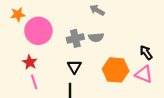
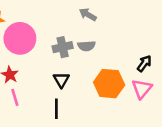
black arrow: (146, 53) -> (144, 64), turned 72
pink triangle: (144, 74) -> (142, 89), turned 48

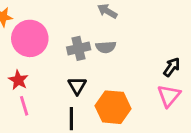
orange hexagon: (109, 84) -> (113, 107), moved

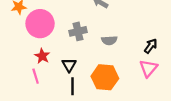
gray semicircle: (106, 47) -> (109, 40), moved
red star: (18, 80) -> (42, 56), moved
black triangle: (77, 86) -> (69, 65), moved

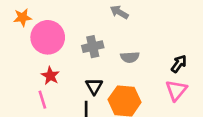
black triangle: (69, 65) -> (94, 86), moved

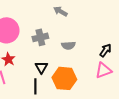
pink triangle: (176, 90) -> (103, 70), turned 30

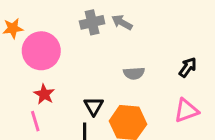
gray cross: (40, 37) -> (92, 22), moved
black arrow: (105, 50) -> (188, 67), moved

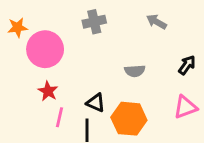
gray arrow: (122, 22) -> (156, 22), moved
black triangle: (94, 106) -> (96, 103), turned -36
pink line: (35, 121) -> (60, 117), moved, turned 30

